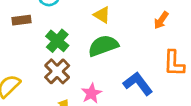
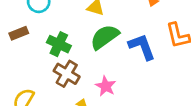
blue L-shape: (138, 84) -> (142, 47), moved, turned 32

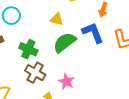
blue L-shape: (142, 47) -> (93, 33), moved

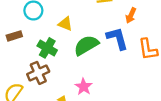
yellow triangle: (57, 19) -> (65, 24), moved
brown cross: (35, 73) -> (38, 73), moved, turned 30

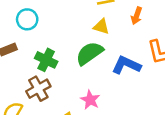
yellow triangle: (65, 24) -> (101, 27), moved
blue L-shape: (117, 38) -> (126, 65), moved, turned -45

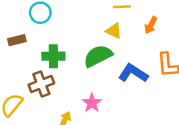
green cross: (46, 60) -> (53, 56), turned -35

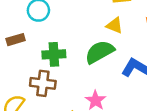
brown cross: (41, 84) -> (43, 83), turned 30

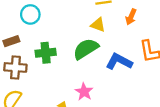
brown cross: (43, 83) -> (15, 67), moved

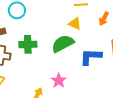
blue L-shape: (119, 62) -> (91, 57), turned -30

